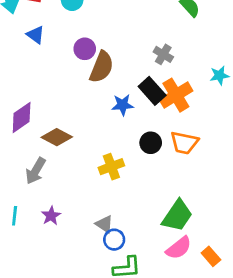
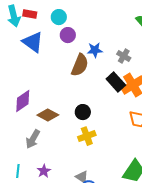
blue triangle: (36, 35) -> (33, 42), size x1.6
purple circle: (85, 49) -> (68, 35), moved
blue star: (123, 105) -> (95, 50), moved
black circle: (151, 143) -> (83, 112), moved

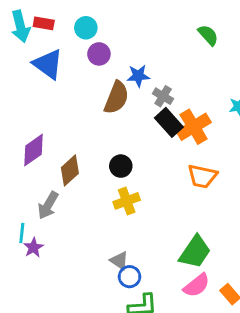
gray cross: (124, 56) -> (163, 96), moved
brown diamond: (48, 115) -> (70, 170), turned -70
cyan line: (18, 171) -> (22, 233), moved
purple star: (44, 171) -> (33, 248), moved

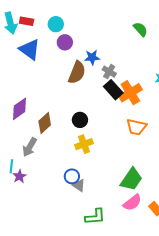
blue circle: (130, 277) -> (72, 176), moved

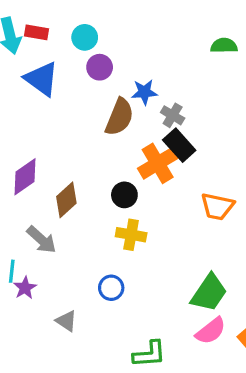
green semicircle: (140, 29) -> (224, 46), turned -49
orange cross: (130, 93) -> (158, 163), moved
yellow cross: (84, 144) -> (131, 235), turned 30
gray arrow: (30, 147) -> (42, 240), turned -78
gray triangle: (79, 185) -> (66, 321), moved

